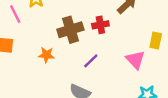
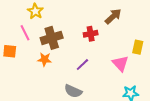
pink line: (15, 14) -> (25, 33), moved
brown cross: (70, 30) -> (52, 38), moved

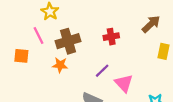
brown arrow: (113, 16) -> (151, 24), moved
pink triangle: (120, 63) -> (124, 83), moved

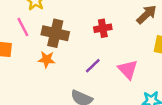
brown cross: (68, 41) -> (55, 33), turned 30
pink triangle: (124, 83) -> (128, 69), moved

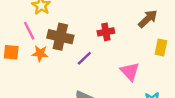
orange star: (47, 59) -> (40, 53), moved
purple line: (93, 66) -> (84, 58), moved

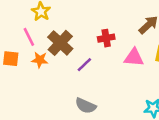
brown cross: (60, 37) -> (60, 43), turned 30
pink triangle: (130, 71) -> (134, 57), moved, turned -42

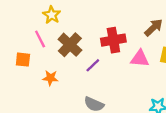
red cross: (106, 38) -> (113, 40), size x1.5
orange star: (40, 60) -> (50, 78), moved

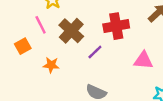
pink triangle: (140, 58) -> (143, 60), moved
orange square: (23, 60) -> (23, 46), turned -35

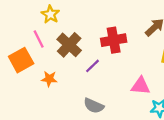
orange square: (23, 46) -> (21, 60), size x1.5
pink triangle: (143, 60) -> (141, 86), moved

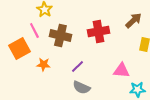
brown cross: (69, 45) -> (60, 36), turned -30
purple line: (93, 66) -> (77, 66), moved

